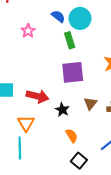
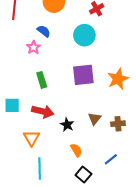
blue semicircle: (58, 16) -> (44, 31), moved
green rectangle: (70, 40) -> (42, 80), moved
purple square: (73, 72) -> (83, 75), moved
cyan line: (20, 148) -> (40, 168), moved

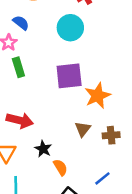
orange star: (118, 79) -> (98, 96), moved
green rectangle: (42, 80) -> (18, 67), moved
black star: (67, 125) -> (43, 149), moved

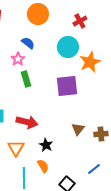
orange star: (98, 96) -> (90, 62), moved
orange semicircle: (60, 167) -> (43, 166), moved

